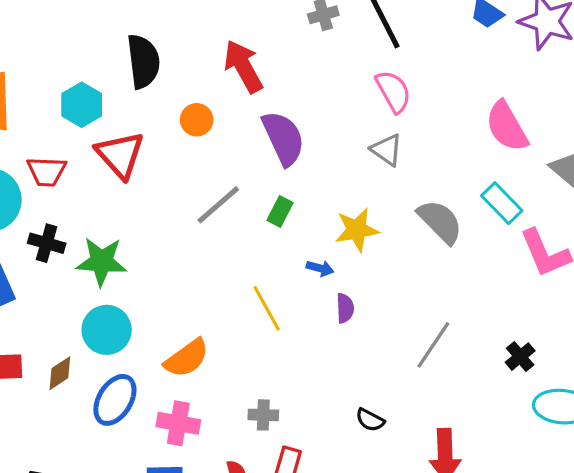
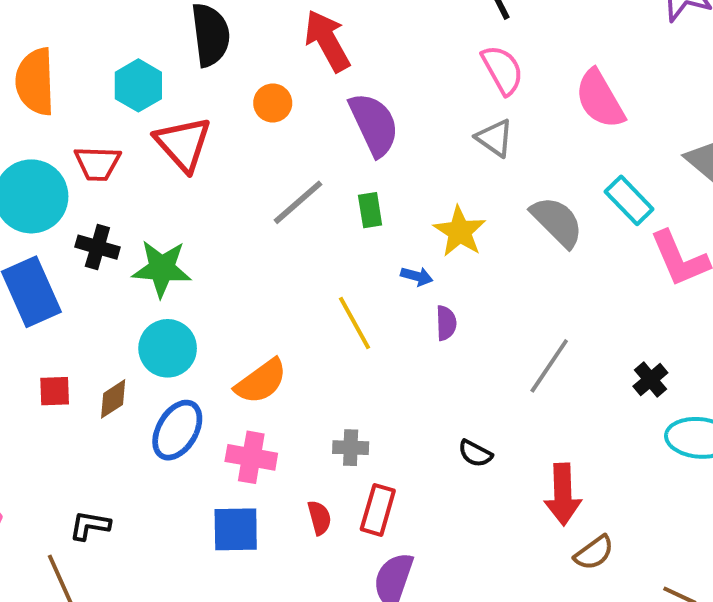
pink semicircle: (507, 126) -> (600, 99), moved
green rectangle: (280, 211) -> (370, 210), turned -36
yellow star: (357, 230) -> (460, 231), turned -30

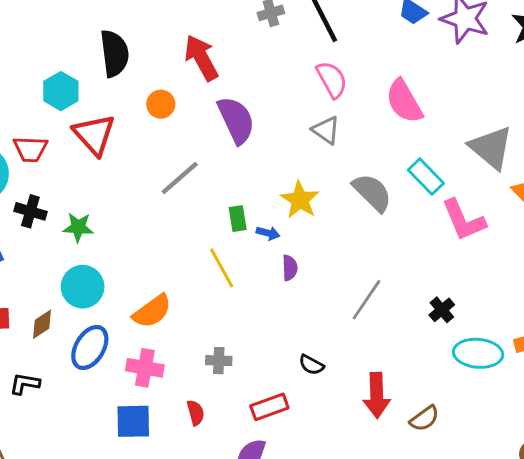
green rectangle: (370, 210) -> (238, 219), moved
green star: (162, 268) -> (78, 227), size x0.7
red rectangle: (378, 510) -> (269, 407), moved, turned 54
black L-shape: (90, 525) -> (25, 384), moved
brown semicircle: (594, 553) -> (424, 418), moved

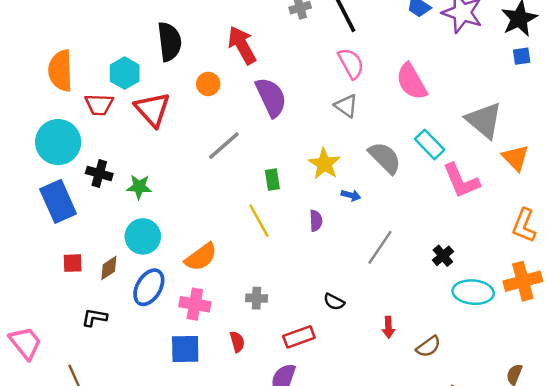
red trapezoid: (30, 149) -> (99, 105), moved
blue arrow: (268, 233) -> (351, 195), moved
red arrow: (377, 395) -> (388, 327), size x0.6

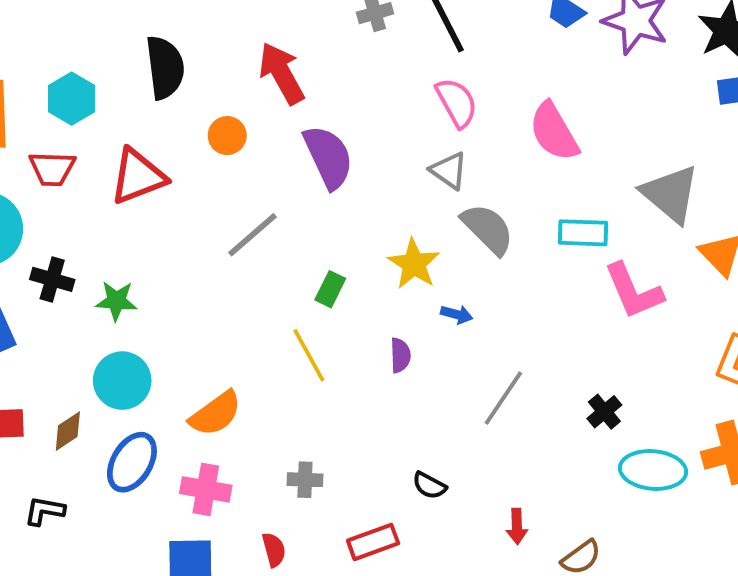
cyan hexagon: (125, 73) -> (72, 99), moved
red triangle: (152, 109) -> (138, 176), turned 51
cyan rectangle: (430, 144) -> (583, 233), turned -44
gray semicircle: (385, 158) -> (488, 229), moved
green rectangle: (272, 180) -> (330, 289), turned 35

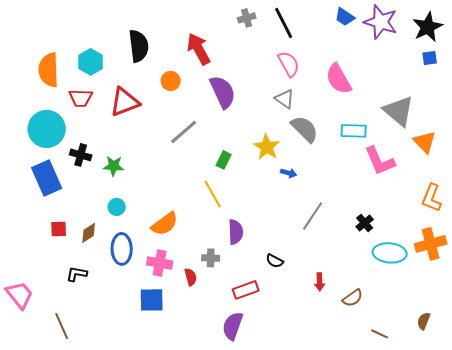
purple semicircle: (400, 355) -> (236, 232), moved, size x1.4
cyan circle: (122, 381) -> (117, 207), size x0.6
blue ellipse: (132, 462) -> (122, 249), turned -32
red semicircle: (274, 550) -> (191, 277), moved

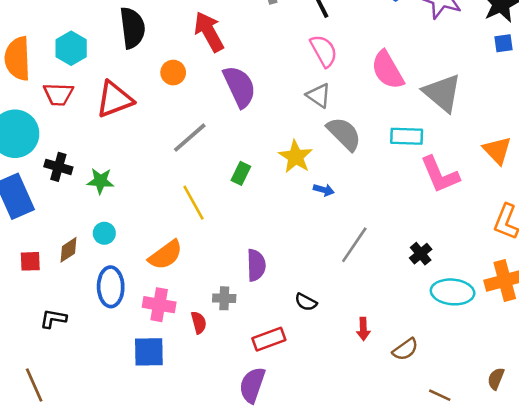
gray triangle: (399, 111) -> (442, 93), moved
yellow line: (213, 194) -> (194, 203), moved
brown diamond: (89, 233) -> (69, 250), moved

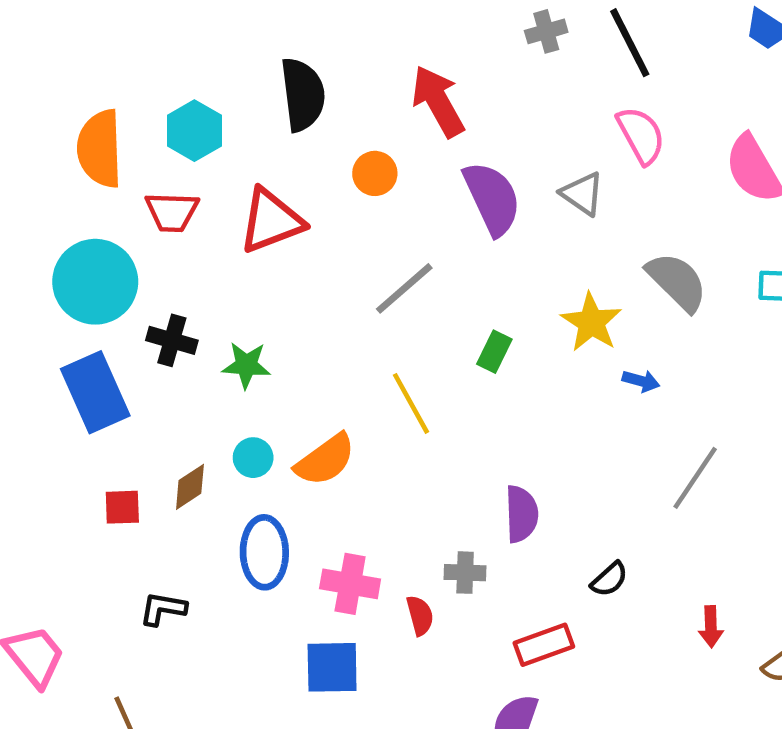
gray triangle: (319, 95) -> (582, 194), moved
orange semicircle: (166, 255) -> (325, 460), moved
black semicircle: (306, 302) -> (609, 579), turned -70

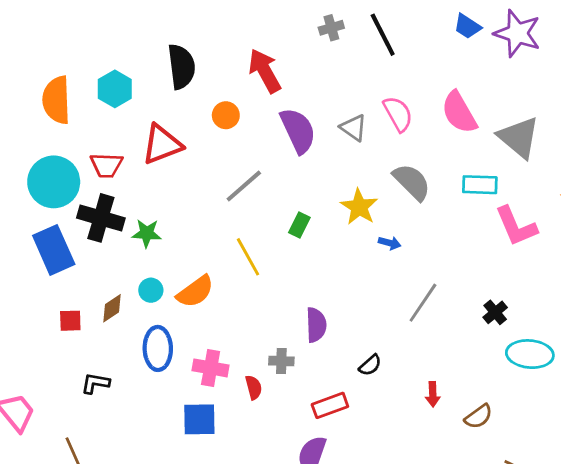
pink semicircle: (641, 135) -> (398, 114), moved
red trapezoid: (172, 212) -> (106, 165), moved
black cross: (172, 340) -> (101, 218), size x1.5

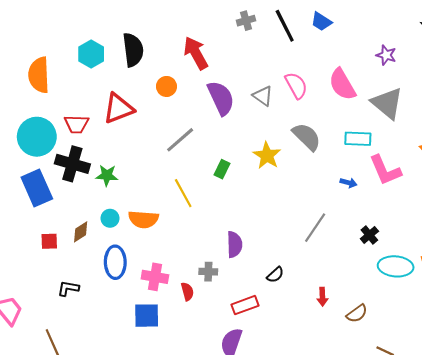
blue trapezoid: (467, 26) -> (321, 22), moved
purple star: (517, 33) -> (386, 55), moved, size x0.6
cyan hexagon: (115, 89) -> (91, 54), moved
blue arrow: (390, 243) -> (349, 183), moved
orange semicircle: (195, 292) -> (143, 219), turned 40

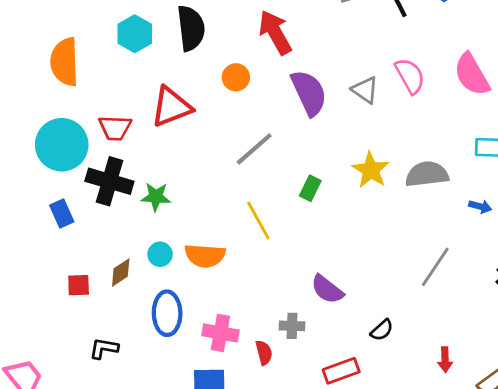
gray semicircle: (307, 137) -> (427, 174), moved, turned -52
blue rectangle: (37, 188) -> (62, 214), size x0.6
purple semicircle: (234, 244) -> (327, 289), turned 130

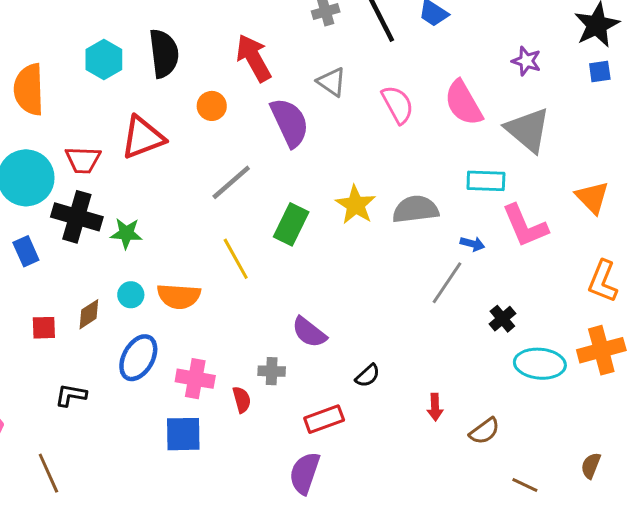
gray triangle: (365, 90) -> (332, 82), moved
green rectangle: (310, 188) -> (291, 224), size x1.5
gray line: (435, 267) -> (447, 283), moved
blue ellipse: (167, 313) -> (138, 358), turned 30

